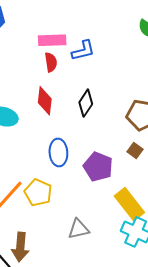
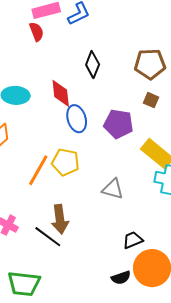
red semicircle: (51, 62) -> (37, 32), moved
red diamond: (45, 101) -> (61, 93), moved
gray triangle: (79, 229) -> (113, 189), turned 40

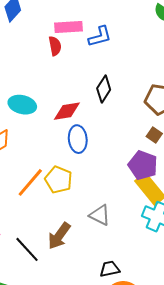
red diamond: (61, 93) -> (67, 111), turned 76
purple pentagon: (118, 124) -> (143, 165), moved
brown arrow: (60, 219) -> (59, 236), moved, turned 32

